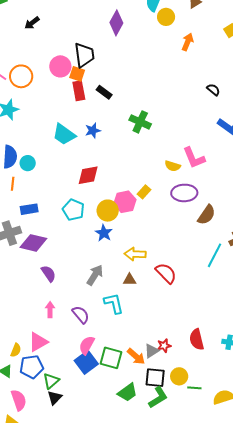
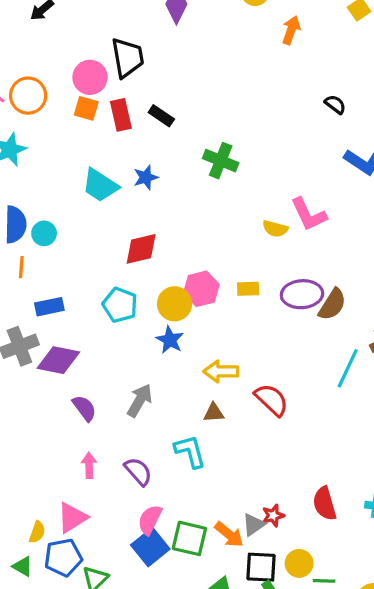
orange square: (77, 74) -> (86, 108), moved
yellow rectangle: (144, 192) -> (248, 289), moved, turned 48
purple ellipse: (184, 193) -> (302, 294), moved
gray arrow: (95, 275) -> (140, 400), moved

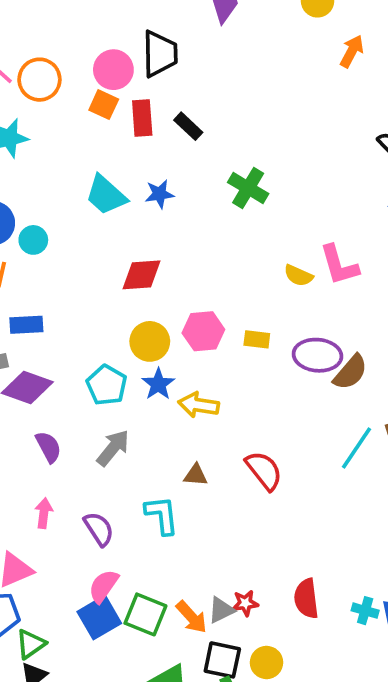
yellow circle: (175, 304) -> (150, 341), moved
cyan pentagon: (120, 305) -> (107, 385), moved
yellow arrow: (221, 371) -> (199, 405), moved

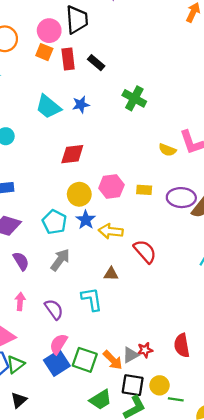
red semicircle: (264, 471) -> (145, 251), moved
green triangle: (31, 644) -> (15, 364), moved

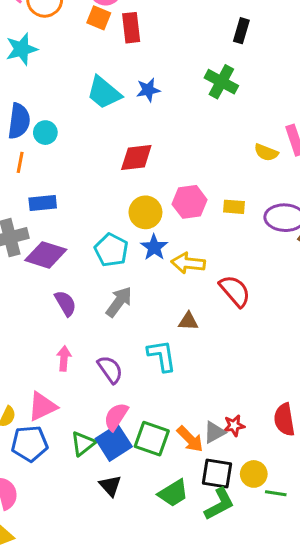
black rectangle: (96, 63) -> (241, 31), moved, turned 66
green triangle: (15, 364) -> (83, 444), moved
black triangle: (19, 400) -> (110, 486), moved, turned -30

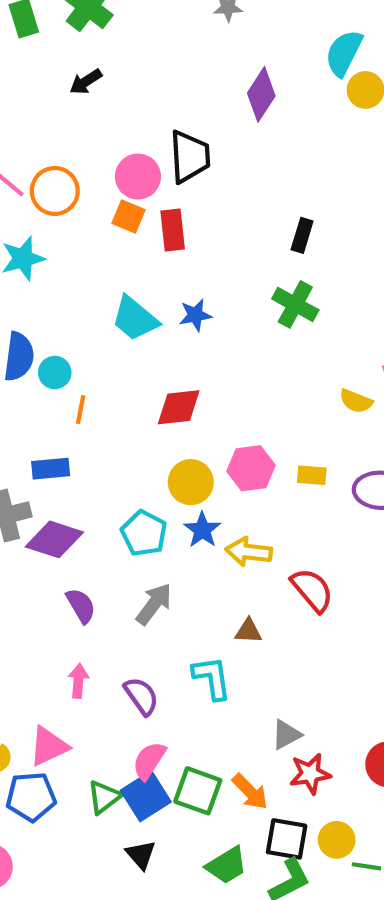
black rectangle: (241, 31) -> (302, 235), moved
orange line: (20, 162) -> (81, 409), moved
red star: (234, 426) -> (310, 774), size x1.4
gray triangle: (214, 432) -> (286, 735), moved

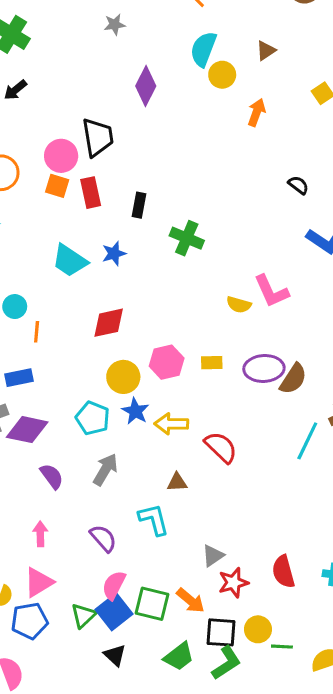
black rectangle: (302, 235) -> (139, 205), moved
pink arrow: (78, 681) -> (40, 534), moved

